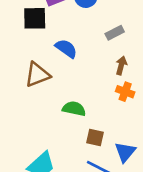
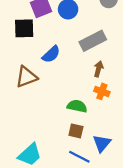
gray rectangle: (115, 33) -> (93, 41), size x1.6
blue semicircle: (66, 48) -> (51, 54), turned 102
green semicircle: (74, 109) -> (77, 106), moved

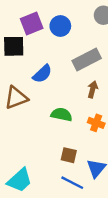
orange cross: (102, 91) -> (96, 123), moved
green semicircle: (77, 106) -> (62, 114), moved

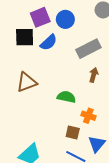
blue semicircle: (42, 74) -> (49, 42), moved
orange cross: (96, 123) -> (88, 116), moved

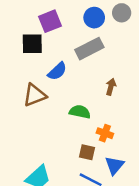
blue circle: (65, 19) -> (94, 18), moved
blue semicircle: (49, 42) -> (57, 71), moved
gray rectangle: (88, 49) -> (89, 49), moved

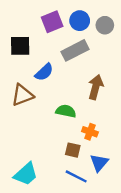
gray circle: (122, 13) -> (105, 25), moved
purple square: (50, 21) -> (52, 22), moved
brown arrow: (111, 87) -> (96, 87), size x1.5

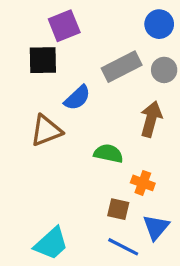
blue circle: (80, 21) -> (159, 24), moved
purple square: (52, 22) -> (64, 26), moved
gray circle: (105, 25) -> (164, 70), moved

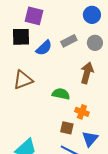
purple square: (64, 26) -> (34, 16), turned 36
gray rectangle: (122, 67) -> (69, 41), size x0.7
blue semicircle: (77, 98) -> (44, 48), moved

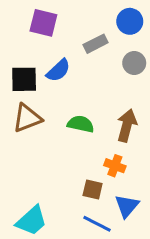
black square: (21, 37) -> (24, 79), moved
gray rectangle: (69, 41) -> (96, 44), moved
brown arrow: (87, 73) -> (127, 125), moved
green semicircle: (61, 94) -> (81, 124), moved

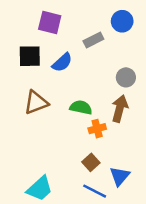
gray circle: (134, 63) -> (126, 77), moved
black square: (24, 79) -> (30, 56), moved
orange cross: (115, 166) -> (97, 129), moved, turned -35
brown square: (93, 189) -> (91, 162), turned 35

